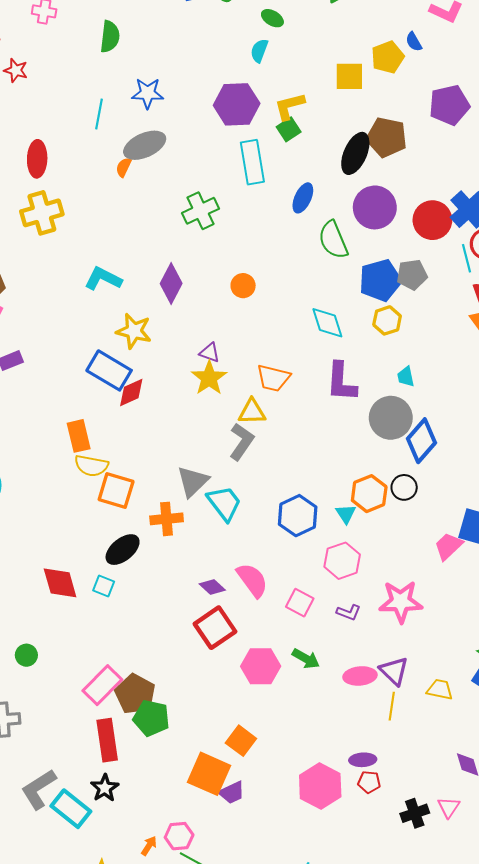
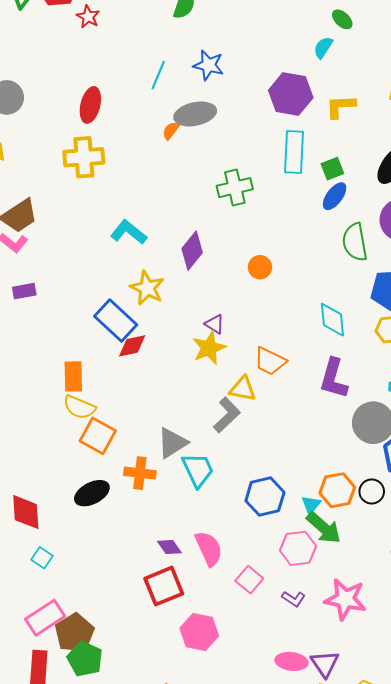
green square: (289, 129) -> (332, 169), moved
cyan square: (104, 586) -> (42, 558), moved
green arrow: (306, 659) -> (324, 528), moved, size x1.4

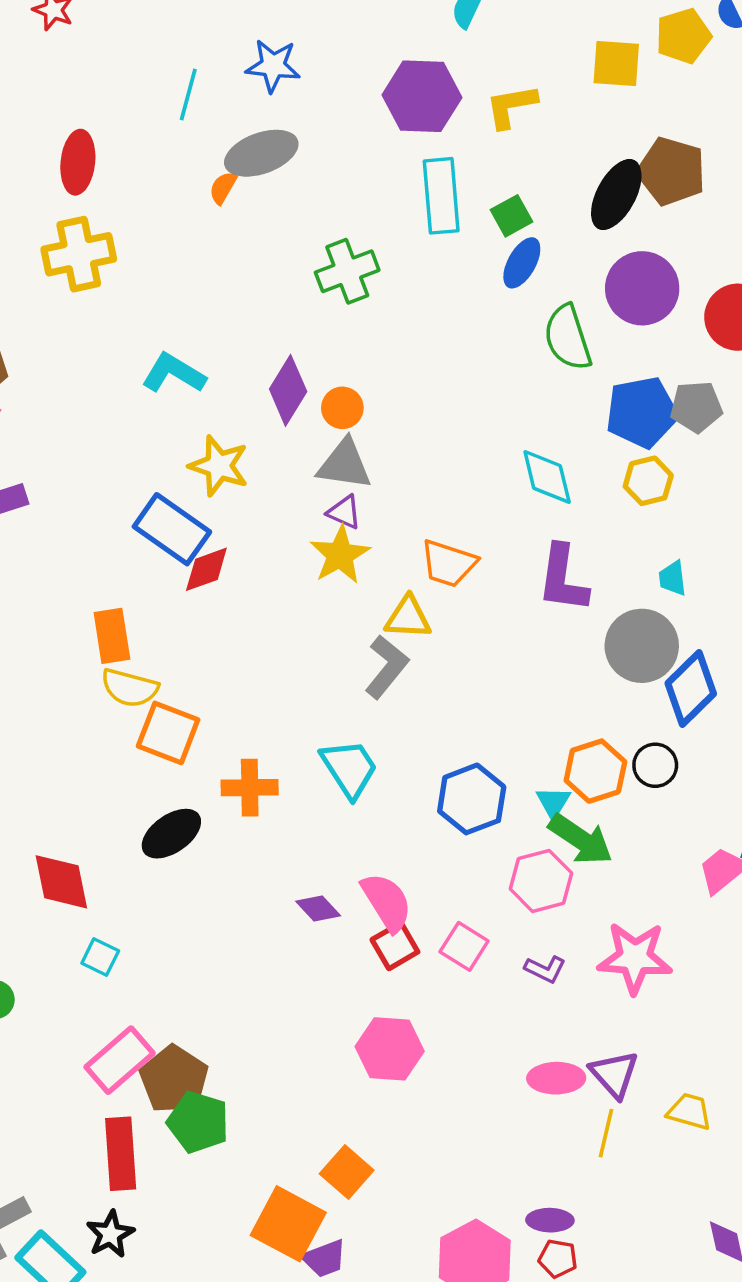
orange circle: (260, 267) -> (342, 408), moved
gray triangle: (172, 443) -> (344, 464), moved, turned 48
red square: (164, 586) -> (395, 946), moved, size x0.7

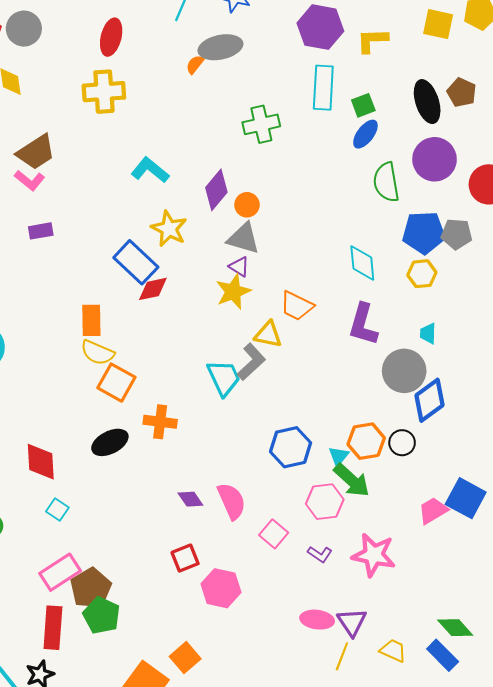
brown pentagon: (671, 171) -> (462, 92), size x0.7
black ellipse: (616, 195) -> (427, 102), turned -54
cyan trapezoid: (349, 768) -> (224, 378), moved
red square: (395, 946) -> (185, 558), moved

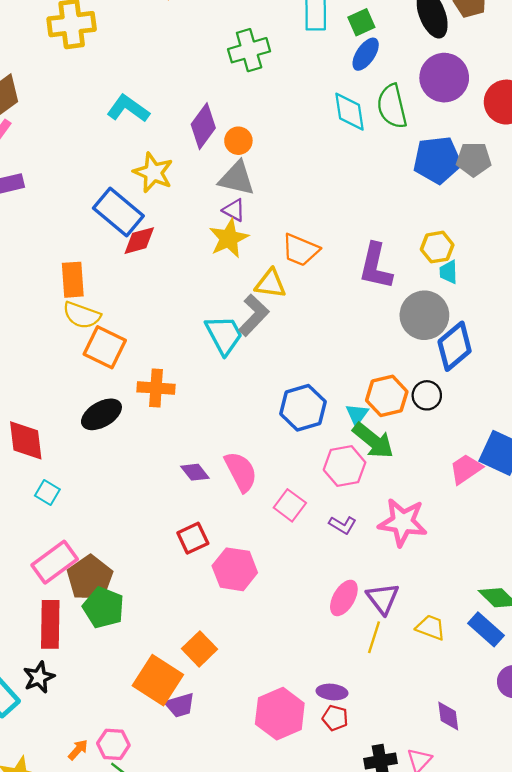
cyan diamond: (362, 263) -> (350, 112), moved
yellow hexagon: (422, 274) -> (437, 247), moved
pink ellipse: (317, 620) -> (344, 598), turned -64

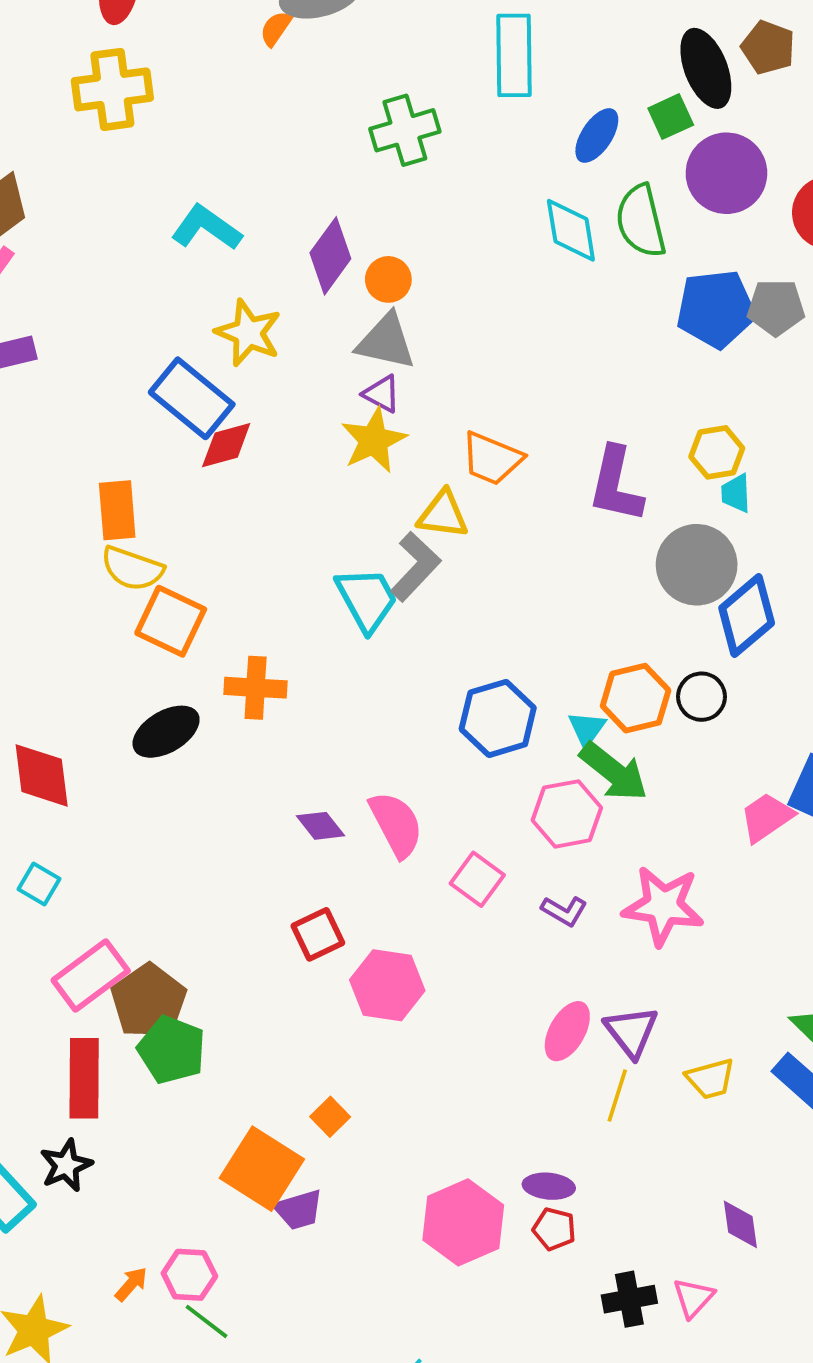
green square: (361, 22) -> (671, 117), moved
cyan square: (47, 493) -> (39, 884), moved
yellow trapezoid: (431, 627) -> (710, 1079), turned 144
orange square: (199, 649) -> (330, 1117), size x0.7

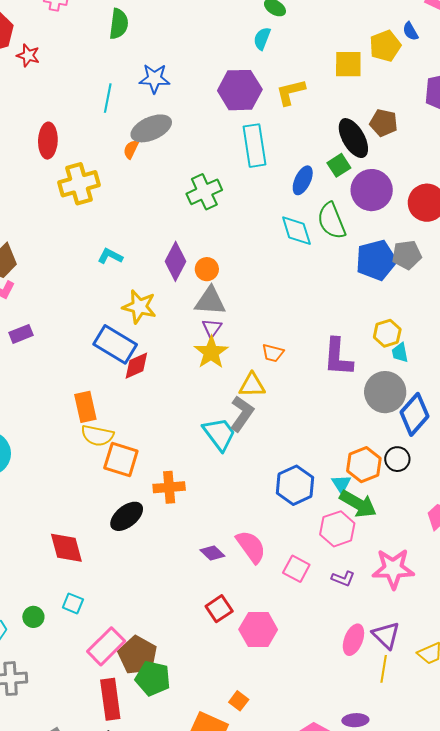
yellow cross: (112, 89) -> (79, 184), moved
cyan L-shape: (206, 228) -> (110, 256), size x0.7
purple triangle: (382, 394) -> (212, 328), turned 45
orange trapezoid: (492, 459) -> (273, 353), size x0.7

